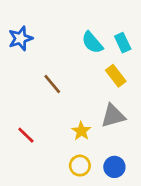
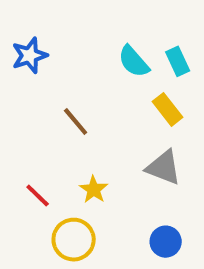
gray triangle: (113, 116) -> (164, 168), turned 36
yellow star: (81, 131) -> (94, 190), moved
yellow circle: (80, 166) -> (74, 240), moved, size x1.4

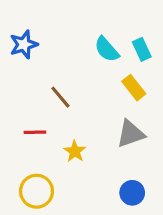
gray triangle: (164, 168) -> (131, 134), turned -40
red line: (38, 196) -> (35, 132), moved, turned -45
yellow circle: (74, 240) -> (37, 191), moved

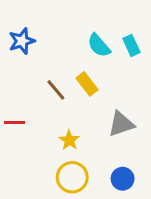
yellow rectangle: (134, 88) -> (87, 84), moved
red line: (35, 132) -> (14, 122), moved
yellow circle: (37, 191) -> (72, 177), moved

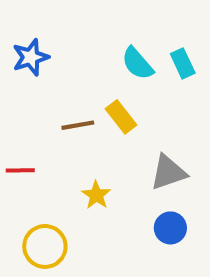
brown line: (56, 90) -> (78, 125), turned -60
yellow circle: (72, 177) -> (45, 246), moved
blue circle: (123, 179) -> (170, 228), moved

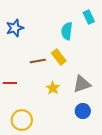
cyan semicircle: (137, 63) -> (67, 31), turned 48
cyan rectangle: (183, 63) -> (89, 17), moved
yellow star: (96, 195) -> (53, 88), moved

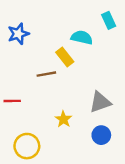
cyan semicircle: (67, 31) -> (82, 37), turned 96
yellow rectangle: (59, 57) -> (65, 57), moved
yellow star: (53, 88) -> (63, 119), moved

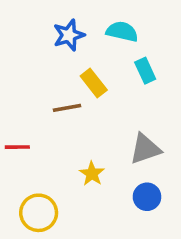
cyan rectangle: (109, 20) -> (145, 71), moved
blue star: (18, 34) -> (69, 35), moved
cyan semicircle: (82, 37) -> (122, 32), moved

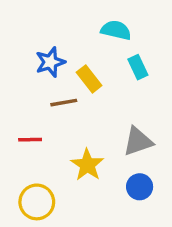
blue star: (69, 35) -> (50, 62), moved
red line: (17, 147) -> (30, 140), moved
yellow star: (92, 174) -> (87, 165), size x1.4

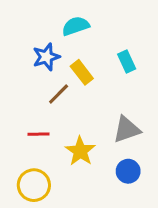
cyan semicircle: (116, 30) -> (76, 26), moved, turned -32
brown line: (64, 103) -> (59, 94), turned -35
red line: (30, 140) -> (38, 134), moved

